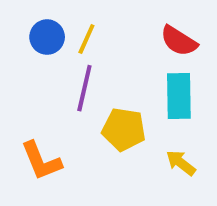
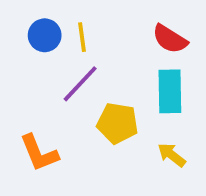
yellow line: (86, 39) -> (82, 37), turned -32
purple line: (84, 88) -> (80, 84), turned 30

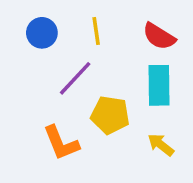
yellow line: (82, 37) -> (96, 31), moved
orange L-shape: (39, 153) -> (61, 143), moved

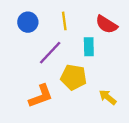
cyan rectangle: (159, 85) -> (89, 47), moved, size x0.7
orange L-shape: (61, 143) -> (41, 96), turned -88

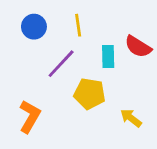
red semicircle: (106, 24) -> (138, 47), moved
orange L-shape: (41, 96) -> (30, 116), moved, turned -40

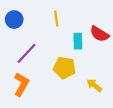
blue circle: (34, 27) -> (14, 20), moved
purple line: (61, 64) -> (26, 53), moved

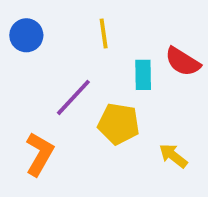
purple line: (26, 53) -> (73, 97), moved

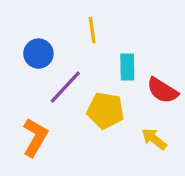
blue circle: (26, 35) -> (38, 54), moved
red semicircle: (183, 62) -> (162, 90), moved

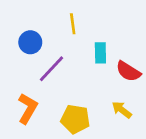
yellow pentagon: (106, 111) -> (75, 119), moved

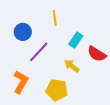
cyan rectangle: (100, 53) -> (76, 40), turned 35
yellow arrow: (122, 110) -> (72, 66), moved

